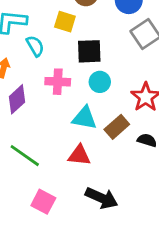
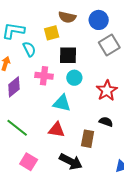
yellow square: (65, 22) -> (52, 33), turned -35
brown rectangle: (117, 127) -> (88, 139), moved, turned -42

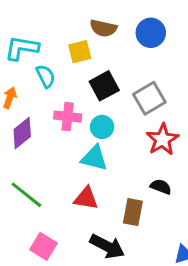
gray square: (109, 45) -> (149, 98), moved
black square: (68, 55) -> (104, 86), turned -30
cyan circle: (74, 78) -> (102, 127), moved

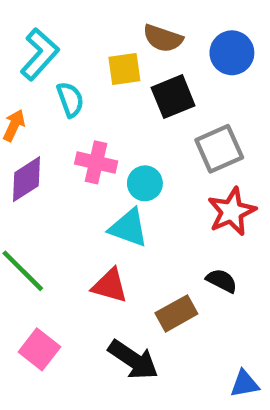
cyan L-shape: (22, 48) -> (40, 54), turned 116
black square: (104, 86) -> (173, 97), moved
brown rectangle: (133, 212) -> (176, 313), turned 44

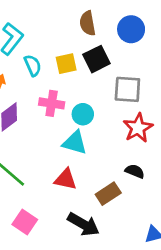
brown semicircle: (163, 38) -> (88, 23), turned 65
yellow square: (124, 69) -> (66, 64), moved
gray square: (219, 149) -> (127, 89), turned 32

